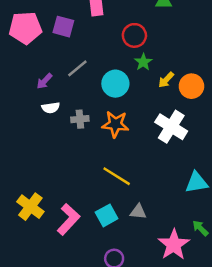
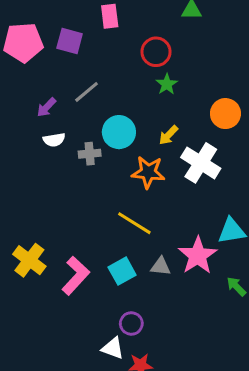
yellow arrow: (166, 80) -> (168, 135), moved
cyan circle: (115, 84) -> (119, 132), moved
orange star: (115, 124) -> (148, 172), moved
pink star: (174, 245) -> (198, 256), moved

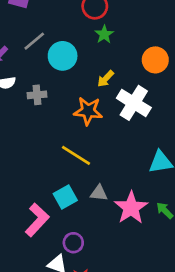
cyan circle: (119, 132) -> (63, 56), moved
pink star: (198, 256) -> (131, 208), moved
pink L-shape: (76, 276) -> (37, 220), moved

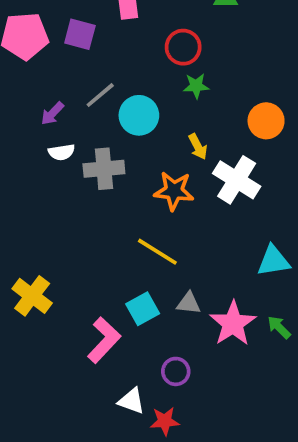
green star: (104, 34) -> (196, 86), turned 30
yellow arrow: (106, 79) -> (198, 147), turned -72
gray cross: (37, 95) -> (104, 169), size x1.5
purple circle: (73, 243) -> (176, 371), moved

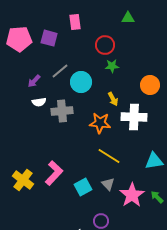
white cross: (237, 180) -> (134, 117), turned -30
yellow line: (157, 252) -> (109, 156), moved
gray triangle: (189, 303) -> (108, 184), turned 40
pink L-shape: (104, 340) -> (54, 173), moved

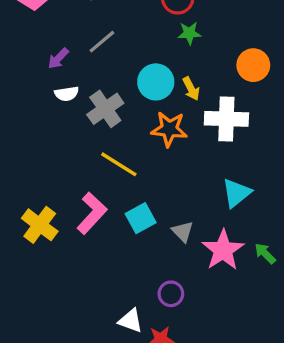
cyan circle: (81, 82) -> (156, 82), moved
gray cross: (62, 111) -> (105, 109), turned -30
yellow line: (109, 156) -> (119, 164), moved
cyan triangle: (154, 161) -> (236, 193), moved, turned -30
cyan square: (83, 187) -> (141, 218), moved

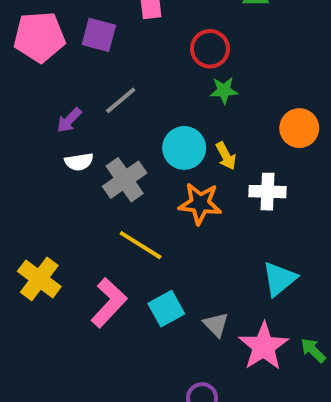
white cross: (226, 119) -> (268, 192), size x0.7
yellow cross: (40, 225) -> (39, 279), moved

